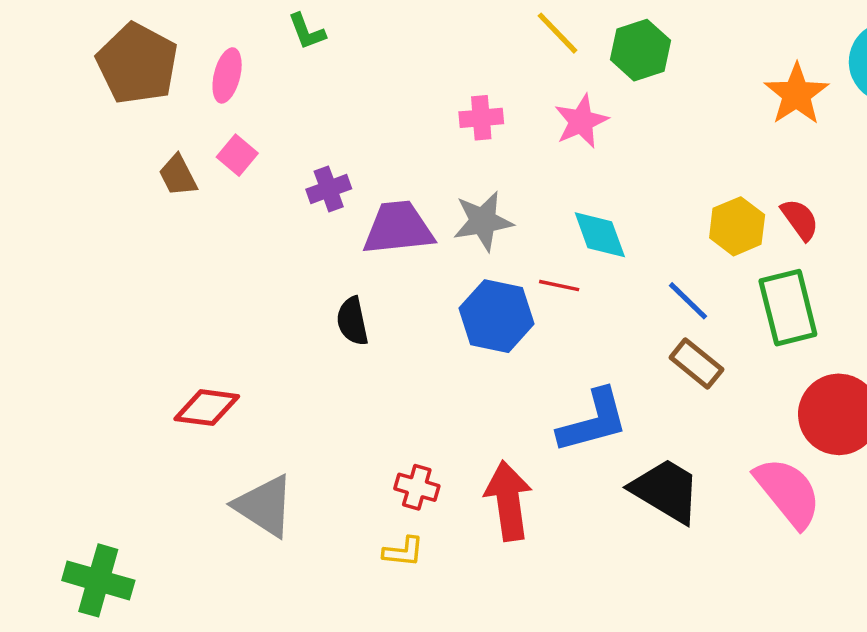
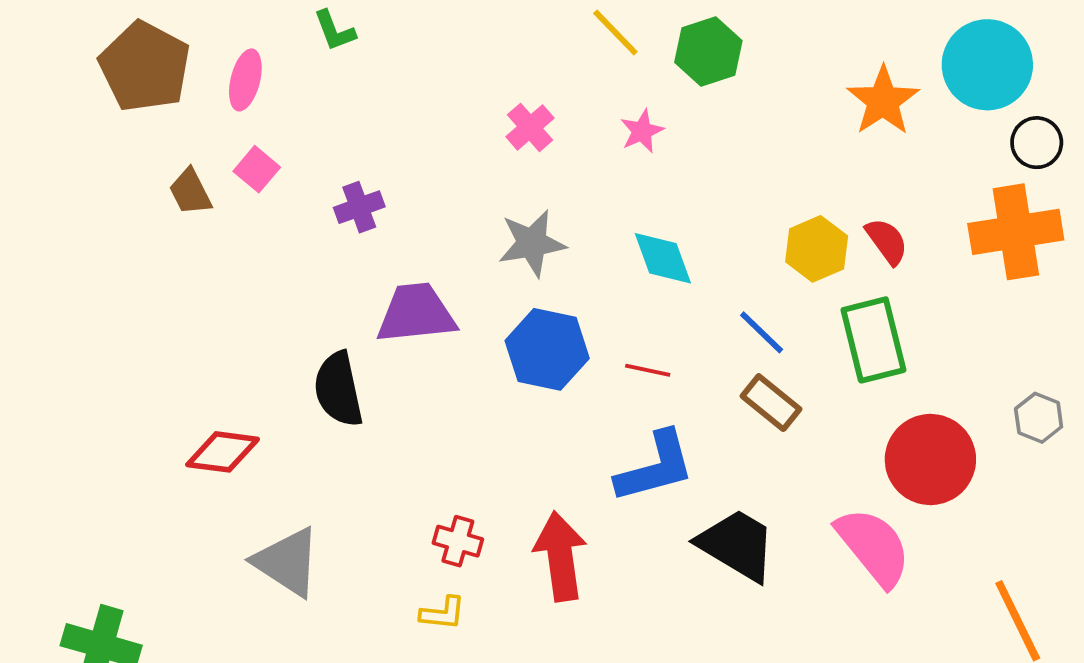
pink cross: (481, 118) -> (530, 127), turned -36
pink star: (581, 121) -> (642, 131), size x0.7
purple trapezoid: (398, 228) -> (416, 313), moved
red line: (559, 286) -> (648, 370), moved
black semicircle: (352, 321) -> (338, 389), moved, size x1.4

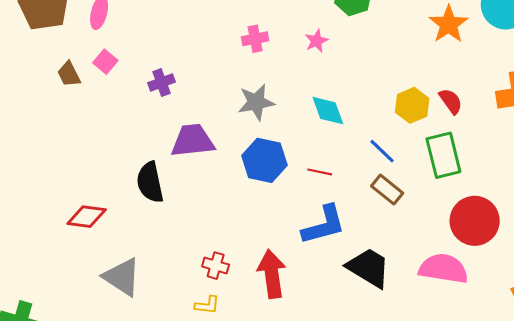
pink cross: (530, 127) -> (255, 39), turned 30
pink semicircle: (873, 547) -> (443, 269), turned -42

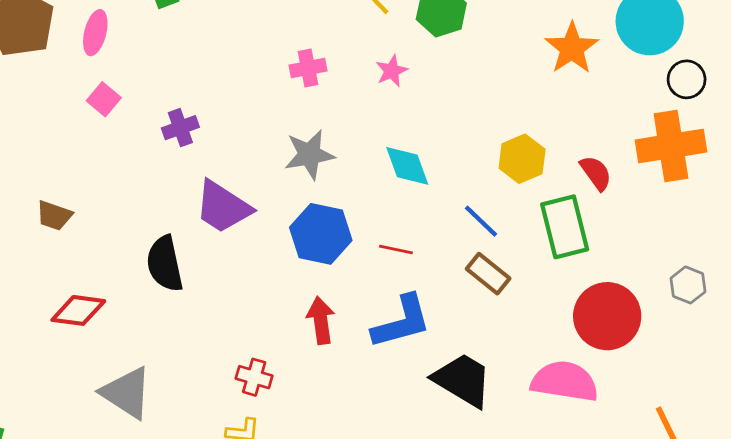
brown trapezoid: (69, 74) -> (54, 215), moved, turned -44
red semicircle: (451, 101) -> (596, 173), moved
purple trapezoid: (193, 141) -> (223, 207), turned -141
red arrow: (272, 274) -> (321, 320), moved, size x0.7

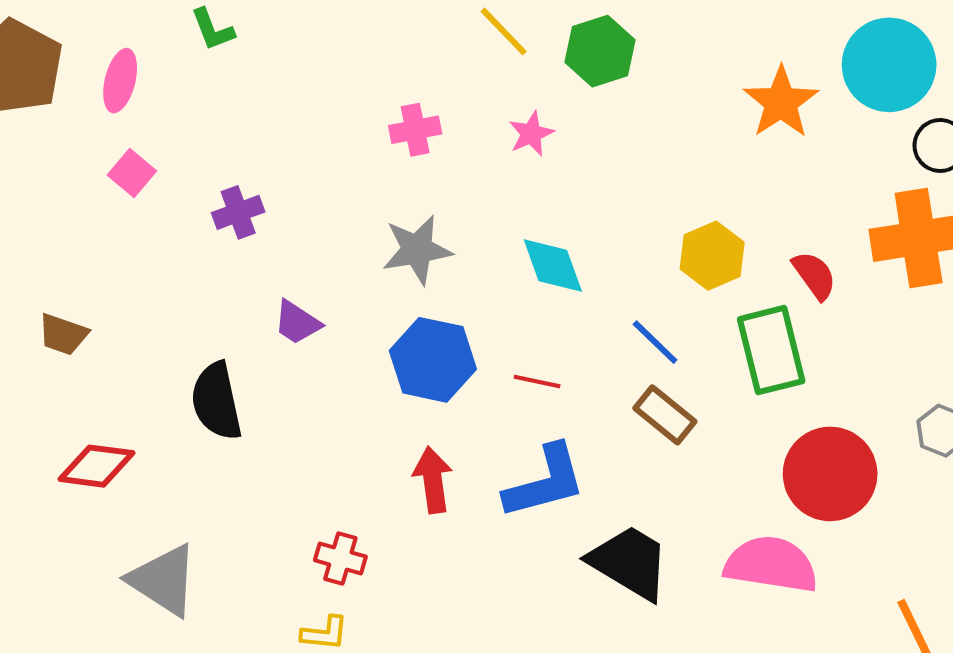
purple trapezoid: (223, 207) -> (297, 322), size x0.6

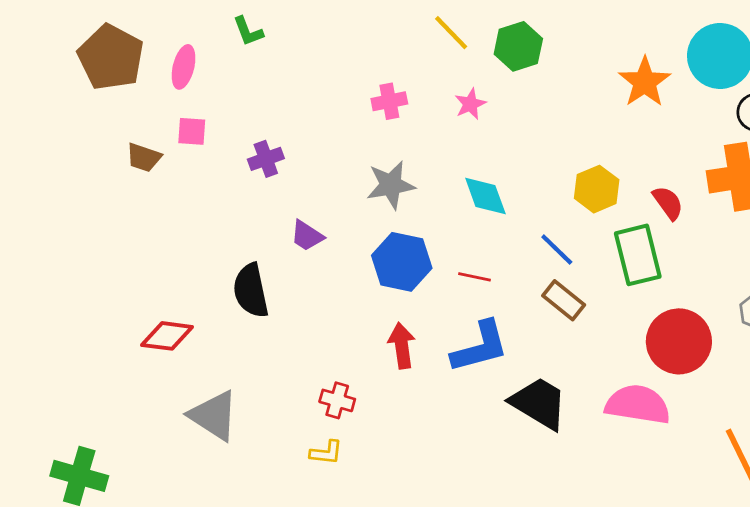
pink square: (132, 173) -> (192, 131), turned -36
brown trapezoid: (63, 334) -> (144, 158), moved

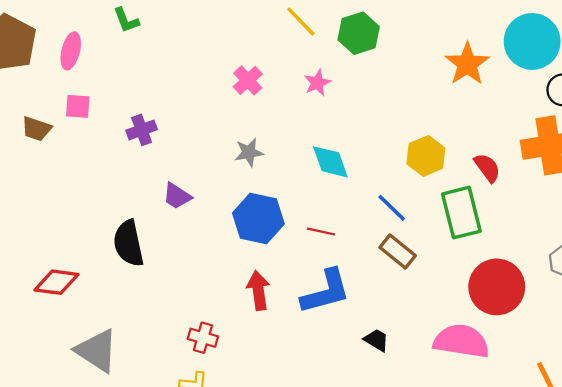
pink cross: (389, 101) -> (248, 80), turned -32
gray star: (391, 185) -> (249, 152), size x0.7
black trapezoid: (539, 403) -> (376, 340), size x0.5

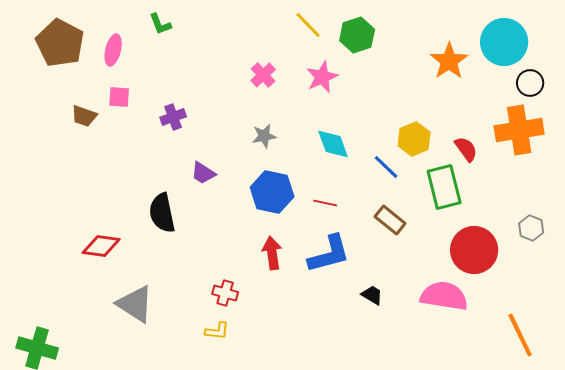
pink star: (317, 83) -> (322, 77), size x1.4
blue line: (392, 208) -> (386, 167), moved

